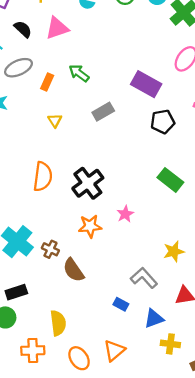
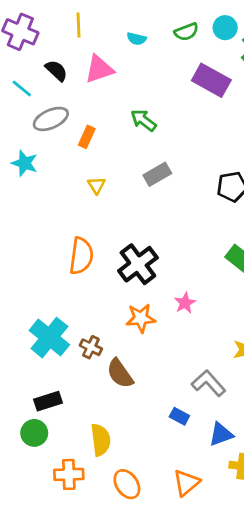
green arrow: (79, 73) -> (143, 120), moved
purple rectangle: (146, 84) -> (211, 80), moved
orange triangle: (114, 351) -> (186, 483), moved

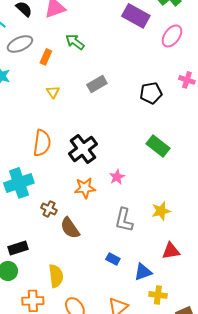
green arrow: (143, 120) -> (75, 42), moved
cyan cross: (49, 338) -> (19, 183), moved, turned 32
gray L-shape: (209, 383) -> (124, 220), moved, turned -125

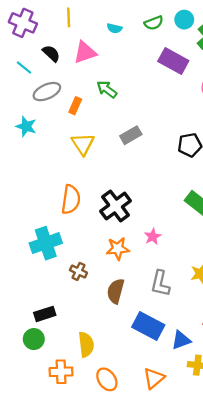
yellow triangle: (53, 92) -> (83, 144), size x1.6
brown semicircle: (70, 228) -> (116, 291), moved, turned 50
blue rectangle: (113, 259) -> (148, 326), size x2.0

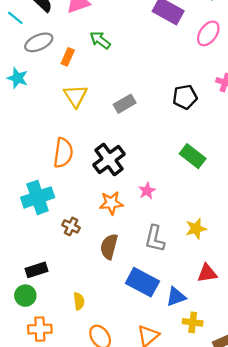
gray rectangle: (131, 135) -> (125, 104), moved
yellow semicircle: (86, 344) -> (79, 301), size x0.7
orange cross: (61, 372) -> (40, 329), moved

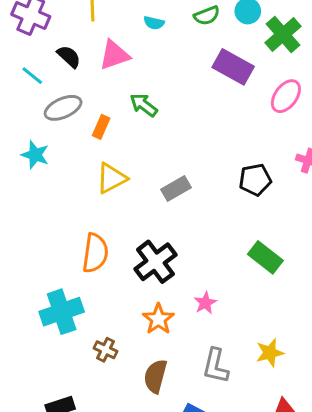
yellow triangle: (76, 96) -> (111, 178), turned 35
orange star: (111, 203) -> (158, 319), turned -30

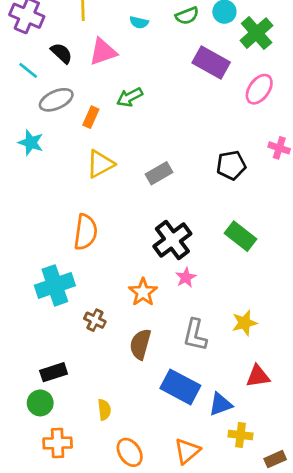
green arrow: (144, 105) -> (130, 97), turned -65
black cross: (155, 262) -> (172, 240), moved

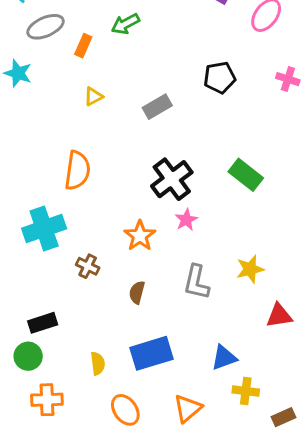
yellow triangle: (100, 164) -> (93, 96), size x0.6
black pentagon: (231, 165) -> (220, 78), moved
brown semicircle: (140, 344) -> (137, 292), size x0.7
red triangle: (258, 376) -> (279, 316), moved
blue rectangle: (180, 387) -> (151, 353), moved, turned -45

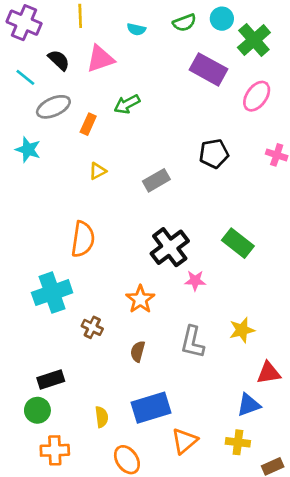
pink star: (186, 220) -> (195, 281), moved, turned 30
blue triangle: (224, 358) -> (249, 405), moved
orange triangle: (188, 408) -> (184, 441), moved

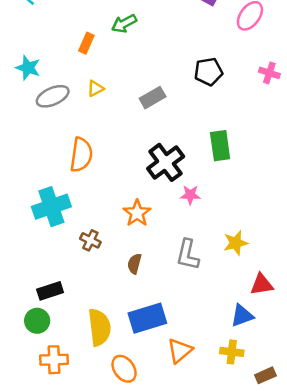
gray ellipse: (53, 107) -> (53, 96), moved
green rectangle: (238, 243) -> (220, 146), moved, turned 44
yellow semicircle: (102, 417) -> (99, 327), size x1.8

